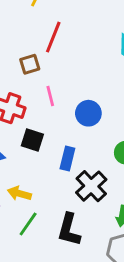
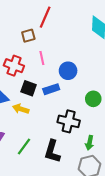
blue rectangle: (67, 158) -> (51, 89), moved, turned 56
black cross: (91, 186) -> (69, 121), turned -35
yellow arrow: (19, 193) -> (21, 109), moved

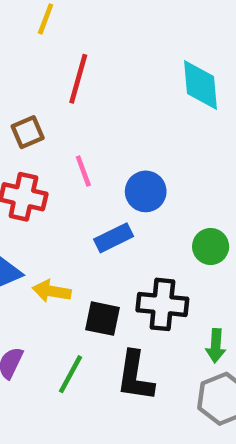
brown square: (28, 36) -> (28, 132), moved
black square: (29, 88) -> (103, 319), moved

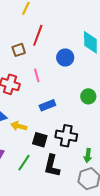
brown square: (28, 132) -> (19, 50), moved
blue circle: (146, 191) -> (65, 57), moved
green circle: (211, 247) -> (88, 96), moved

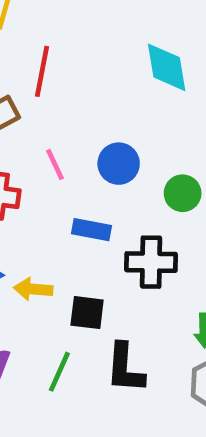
blue circle: (65, 57) -> (119, 164), moved
blue rectangle: (47, 105) -> (92, 230), turned 42
black cross: (66, 136) -> (151, 262), moved

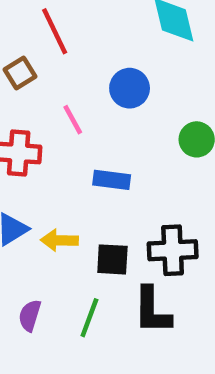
red line: (42, 71) -> (55, 31), turned -33
blue circle: (119, 164) -> (130, 88), moved
black cross: (151, 262) -> (173, 250), moved

